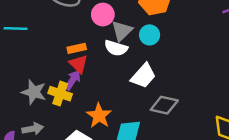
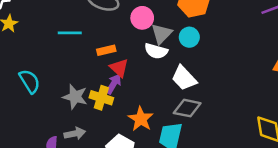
cyan line: (16, 29) -> (70, 33), moved
orange rectangle: (77, 48) -> (106, 50), moved
white trapezoid: (143, 76) -> (184, 78), turned 96
gray diamond: (164, 105) -> (187, 108), moved

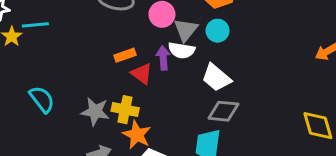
cyan line: (70, 33) -> (35, 25), moved
purple arrow: (114, 84) -> (163, 58), moved, turned -30
orange star: (141, 119) -> (137, 135), moved

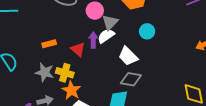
cyan circle: (218, 31) -> (147, 31), moved
white semicircle: (182, 50) -> (106, 36), turned 132
orange rectangle: (125, 55) -> (49, 44), moved

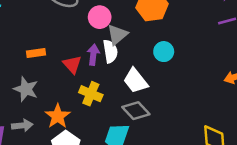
white semicircle: (106, 36) -> (110, 51), turned 108
yellow cross: (65, 73) -> (91, 94), moved
gray diamond: (131, 79) -> (136, 111), turned 30

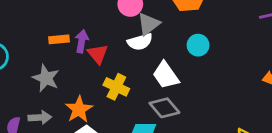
white semicircle: (110, 51) -> (140, 42), turned 80
purple arrow: (93, 55) -> (82, 41), moved

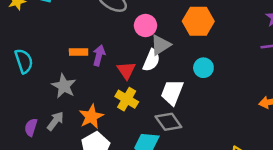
white semicircle: (140, 42) -> (151, 60), turned -55
red triangle: (98, 54) -> (126, 70), moved
white trapezoid: (166, 75) -> (172, 92), turned 52
gray arrow: (40, 118) -> (55, 121), turned -54

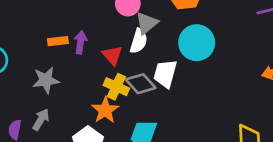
cyan circle: (203, 68) -> (197, 43), size x1.6
gray star: (64, 86) -> (46, 80), turned -30
orange star: (91, 117) -> (105, 110), moved
gray diamond: (168, 122) -> (141, 84), moved

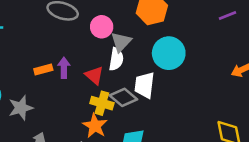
gray star: (46, 80) -> (21, 108), moved

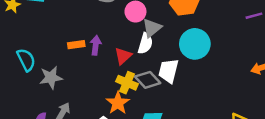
red triangle: (94, 75) -> (123, 56), turned 30

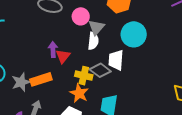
orange rectangle: (76, 45) -> (41, 79), moved, size x1.5
red triangle: (123, 56) -> (63, 56), moved

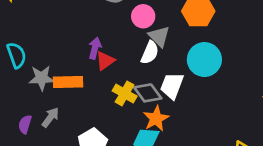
gray triangle: (96, 27) -> (159, 36), turned -42
orange star: (79, 93) -> (156, 119), moved

